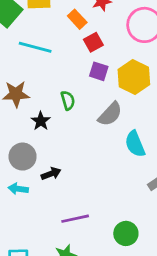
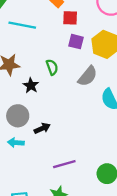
red square: (93, 42) -> (70, 18), turned 35

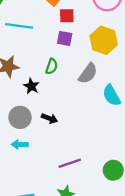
purple square: (76, 42) -> (65, 38), moved
green semicircle: (52, 67) -> (52, 66), turned 42
black arrow: (42, 128) -> (50, 118), moved, turned 49

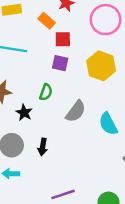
gray semicircle: (88, 73) -> (76, 111), moved
black arrow: (50, 118) -> (43, 147), turned 77

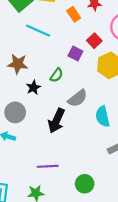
red square: (63, 39) -> (94, 41), moved, turned 32
black arrow: (43, 147) -> (56, 121), moved, size x1.6

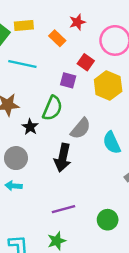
green semicircle: (57, 75) -> (52, 108), size x1.5

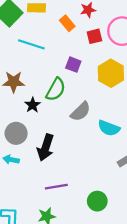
red square: (86, 62) -> (94, 36), moved, turned 35
cyan semicircle: (112, 143) -> (109, 128), turned -50
black arrow: (63, 158) -> (46, 148), moved

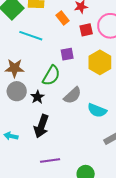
purple square: (73, 65) -> (67, 54), turned -32
black star: (33, 105) -> (37, 97), moved
gray circle: (16, 133) -> (17, 91), moved

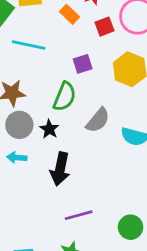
cyan arrow: (11, 136) -> (17, 158), moved

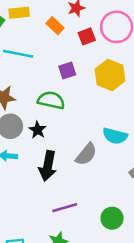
green semicircle: (65, 97) -> (51, 100), turned -100
gray semicircle: (98, 120) -> (86, 154), moved

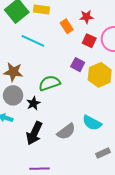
red square: (87, 36) -> (89, 41), turned 32
purple square: (67, 70) -> (78, 65), moved, turned 32
green semicircle: (51, 100) -> (49, 83), turned -45

